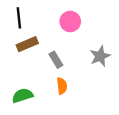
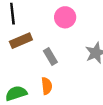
orange semicircle: (62, 86) -> (47, 86), moved

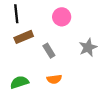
orange semicircle: (47, 86) -> (54, 79), moved, turned 88

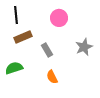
orange semicircle: (54, 79) -> (52, 77), turned 72
green semicircle: (19, 82) -> (14, 68), moved

